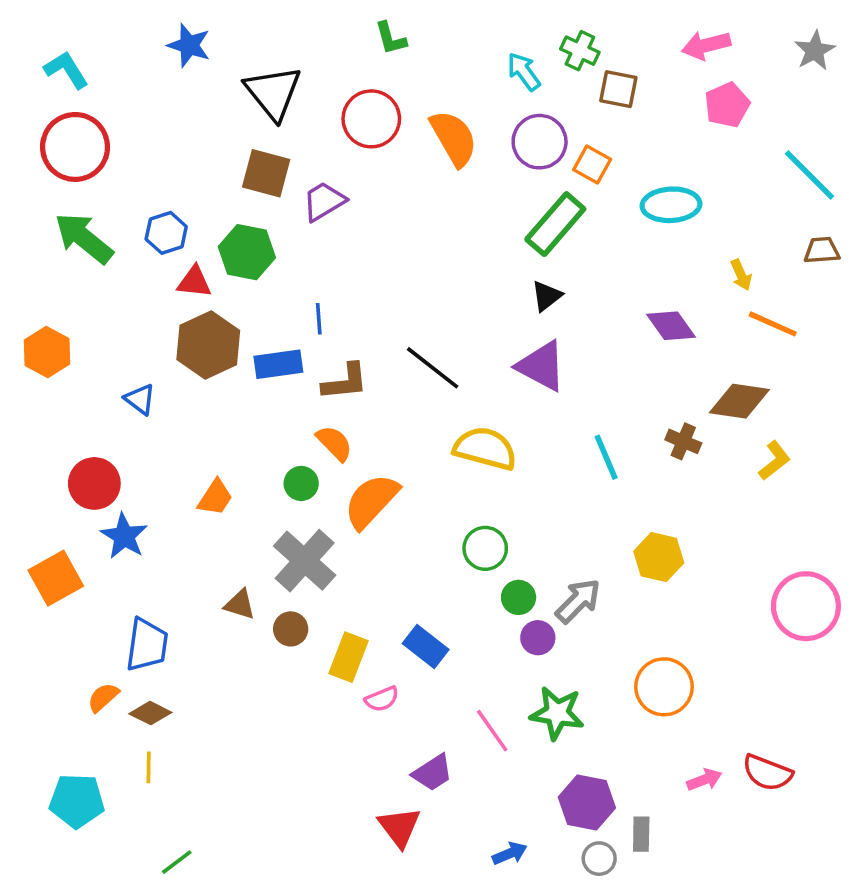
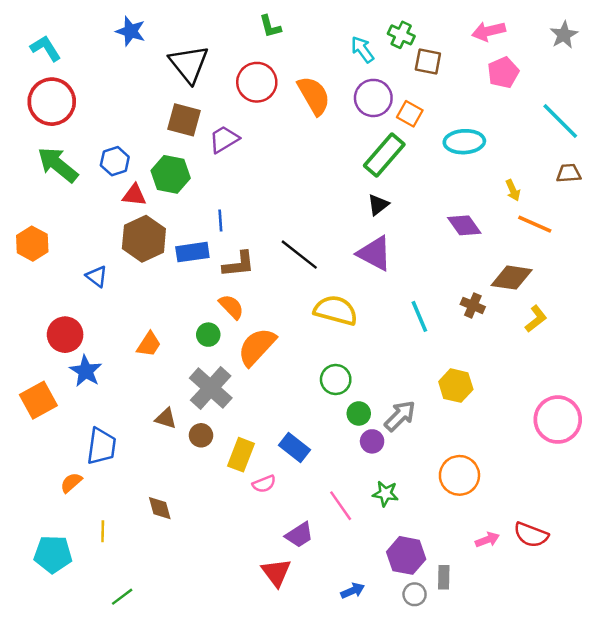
brown diamond: (150, 713) -> (160, 508), moved, turned 48
green star: (557, 713) -> (385, 494), size x0.7

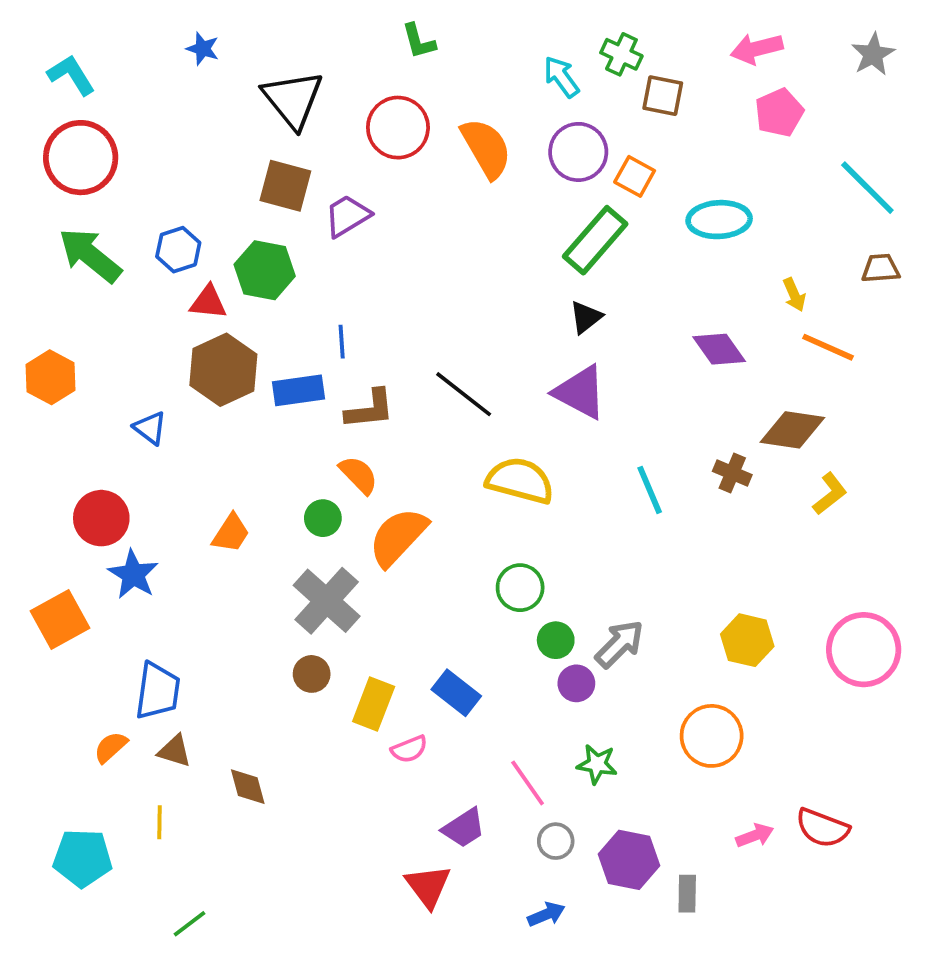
blue star: (131, 31) -> (203, 49), size x0.7
yellow hexagon: (456, 386) -> (747, 640), moved
brown triangle: (166, 418) -> (175, 751), moved
gray circle: (415, 594) -> (556, 841), moved

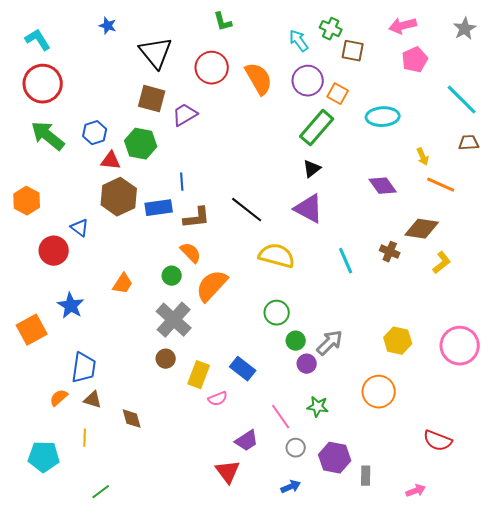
red circle: (101, 518) -> (54, 251), moved
pink arrow: (755, 835) -> (416, 491), moved

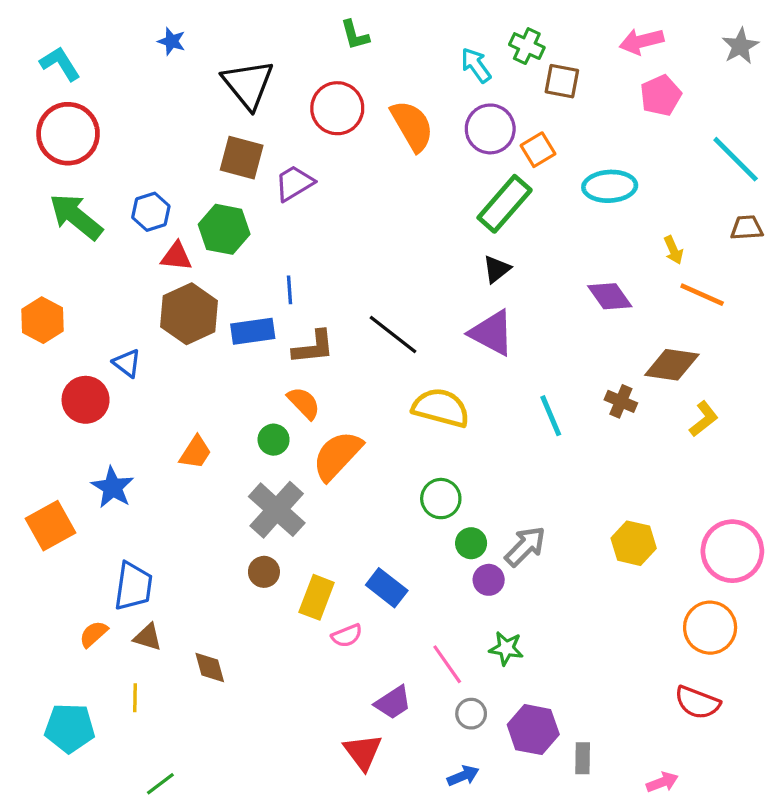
orange square: (338, 94) -> (538, 150), turned 30
orange circle: (379, 392) -> (710, 628), moved

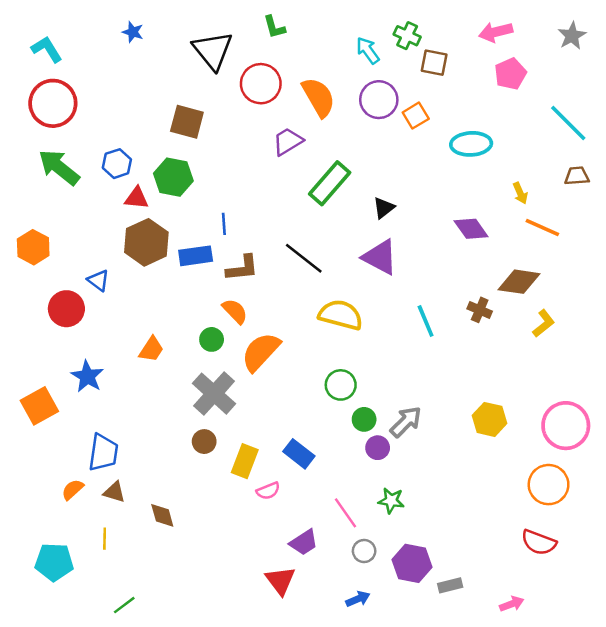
black triangle: (248, 84) -> (213, 50), moved
purple trapezoid: (294, 183) -> (288, 141), moved
green rectangle: (505, 204) -> (330, 183), moved
gray rectangle: (583, 758) -> (450, 585), turned 75

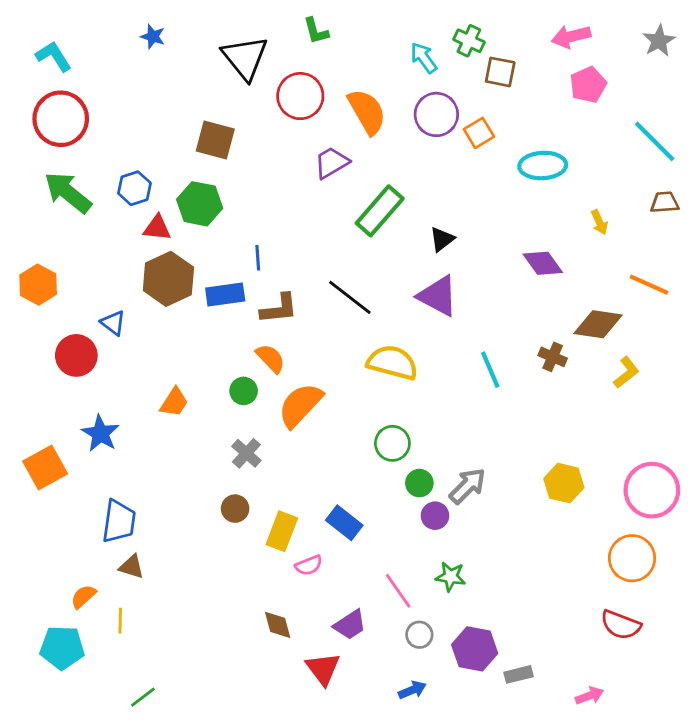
orange line: (542, 228) -> (649, 285), moved
gray cross: (214, 394) -> (246, 453), size x0.6
orange semicircle: (73, 489) -> (83, 596), moved
brown diamond: (162, 515) -> (278, 625), moved

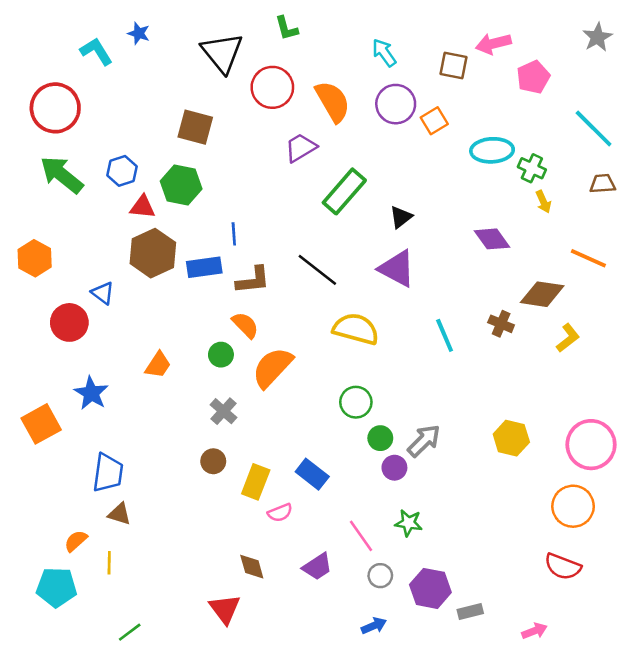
pink arrow: (571, 37) -> (493, 44), moved
green cross: (469, 41) -> (532, 168), moved
cyan L-shape: (54, 56) -> (96, 51), moved
red triangle: (323, 669) -> (225, 609), moved

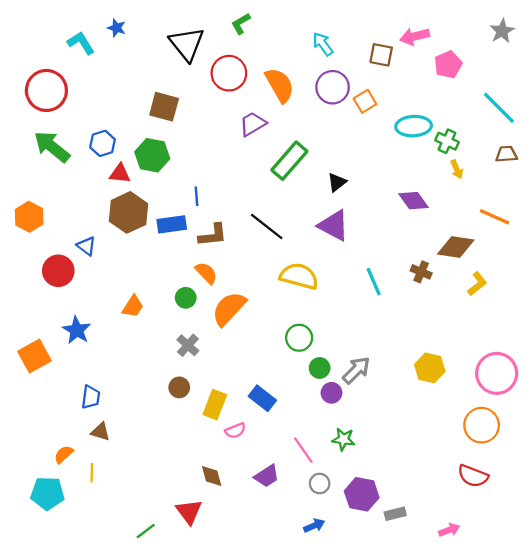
green L-shape: (286, 28) -> (241, 24), turned 75
blue trapezoid: (108, 473) -> (91, 397), size x0.7
green line: (130, 632) -> (146, 531), moved

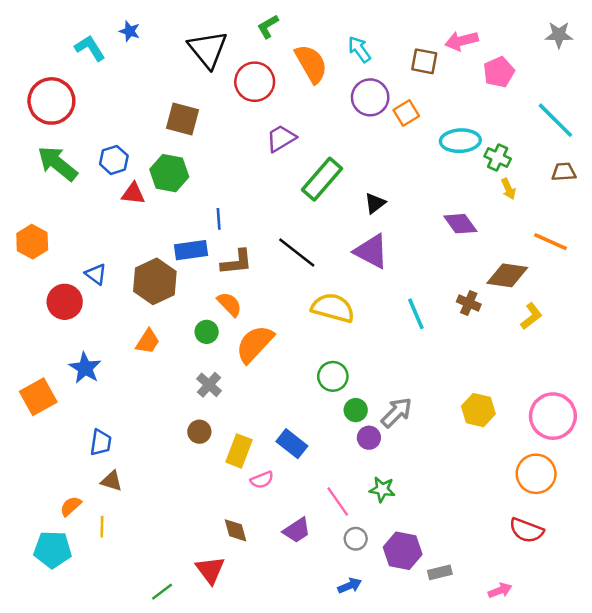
gray star: (502, 31) -> (559, 35), turned 30
orange semicircle: (280, 85) -> (311, 64), moved
brown hexagon: (128, 212) -> (155, 281), moved

